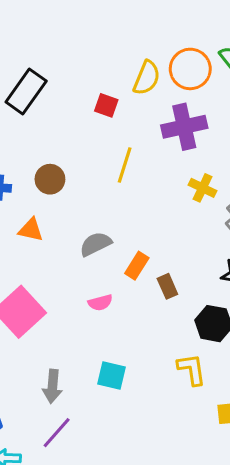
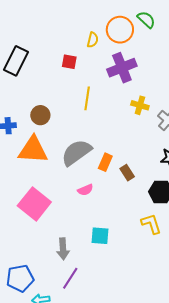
yellow semicircle: (147, 78) -> (93, 40), size x0.7
orange triangle: (31, 230) -> (33, 150), size x1.8
gray semicircle: (96, 244) -> (76, 152), size x1.5

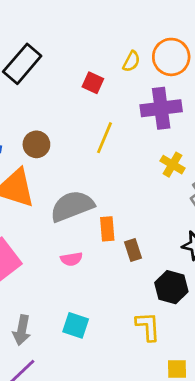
orange rectangle: (105, 162) -> (107, 229), turned -42

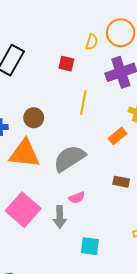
orange rectangle: (107, 229) -> (118, 136), moved, turned 66
brown rectangle: (133, 250) -> (121, 182), turned -49
gray arrow: (22, 330) -> (60, 217), moved

